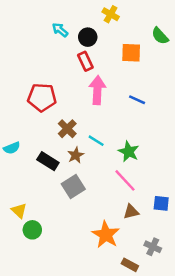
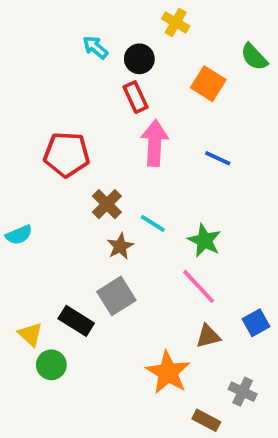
orange square: (131, 53) -> (208, 84), turned 30
black rectangle: (48, 161) -> (76, 321), moved
blue square: (161, 203) -> (256, 323), turned -35

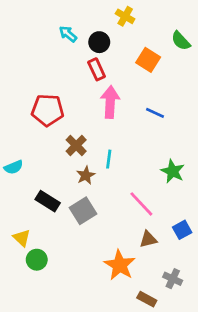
cyan line: (153, 223) -> (109, 159), turned 66
green star: (204, 241) -> (173, 171), moved
black rectangle: (76, 321) -> (48, 201), moved

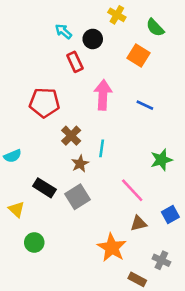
green semicircle: (181, 41) -> (155, 28), moved
red rectangle: (97, 69) -> (75, 62), moved
green star: (173, 171) -> (161, 160), turned 30
yellow triangle: (22, 238) -> (16, 209), moved

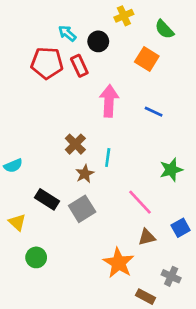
yellow cross: (117, 15) -> (124, 16), turned 36
red pentagon: (44, 103) -> (47, 63), moved

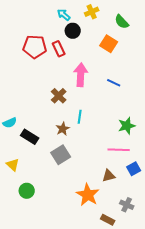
cyan arrow: (67, 33) -> (64, 15), moved
brown cross: (75, 144) -> (59, 96), moved
black rectangle: (47, 199) -> (30, 137), moved
pink line: (140, 202) -> (119, 150), moved, turned -45

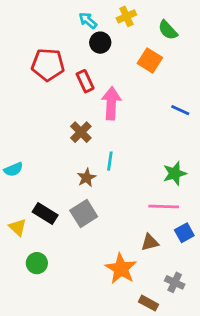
red rectangle: (59, 49) -> (85, 81), moved
blue line: (114, 83) -> (180, 110), moved
black rectangle: (30, 137) -> (45, 213), moved

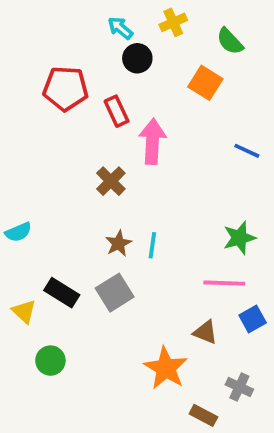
cyan line: (110, 161) -> (152, 245), moved
brown triangle: (150, 242) -> (205, 332), turned 36

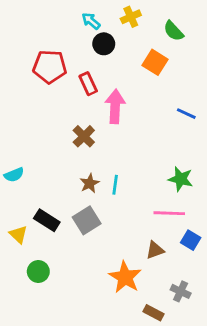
green star: (239, 238) -> (181, 179), turned 30
blue square: (253, 319) -> (191, 240), turned -30
brown triangle: (205, 332) -> (155, 250), turned -42

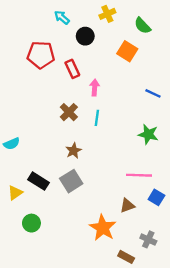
cyan arrow: (91, 21) -> (62, 17), moved
pink arrow: (115, 106) -> (95, 88), size x0.6
green star: (181, 179) -> (148, 134), moved
cyan line: (115, 185) -> (97, 118), moved
yellow triangle: (18, 235) -> (15, 193), turned 42

